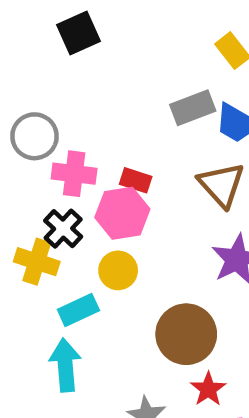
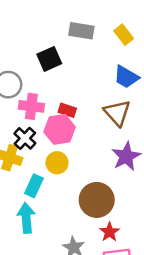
black square: (78, 33) -> (49, 59), moved
gray rectangle: (193, 108) -> (81, 31), moved, turned 30
cyan rectangle: (78, 310) -> (34, 186), turned -40

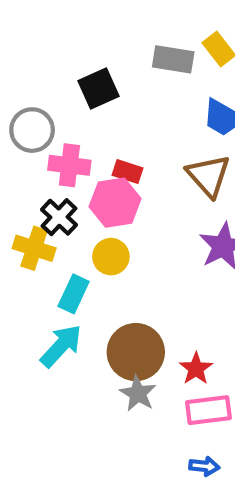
gray rectangle: (81, 31) -> (173, 59), moved
brown circle: (97, 200) -> (136, 352), moved
cyan arrow: (26, 218) -> (61, 346), turned 48

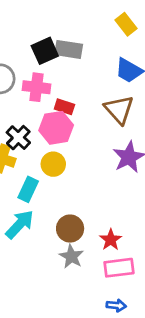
gray rectangle: (173, 59) -> (69, 49), moved
pink cross: (69, 165) -> (36, 87), moved
brown circle: (136, 352) -> (70, 229), size x0.7

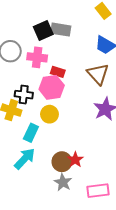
black cross: (18, 138) -> (24, 95), turned -36
red star: (111, 240) -> (75, 160), moved

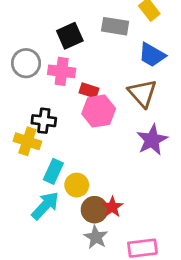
gray rectangle: (61, 30) -> (115, 26), moved
pink hexagon: (52, 87) -> (99, 111), moved
yellow circle: (49, 114) -> (77, 185), moved

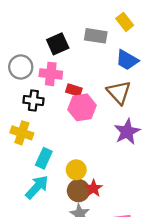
black cross: (44, 121) -> (33, 100), moved
yellow circle: (77, 185) -> (76, 170), moved

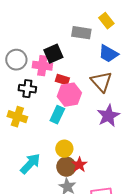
black square: (58, 44) -> (53, 54), moved
cyan rectangle: (44, 158) -> (57, 115), moved

